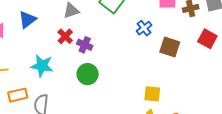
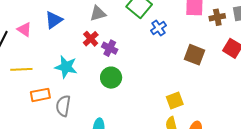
blue cross: (144, 28) -> (159, 28), moved
yellow square: (152, 94) -> (175, 101), turned -30

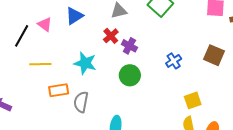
blue cross: (159, 28) -> (174, 61), moved

